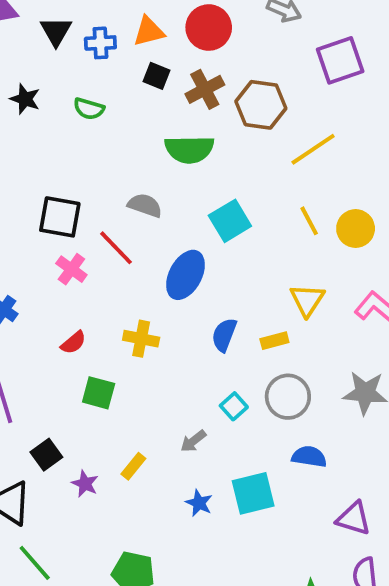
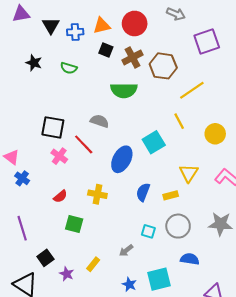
cyan square: (230, 221) -> (154, 142), moved
yellow line: (309, 221) -> (179, 121), moved
cyan square: (234, 406) -> (148, 231), turned -32

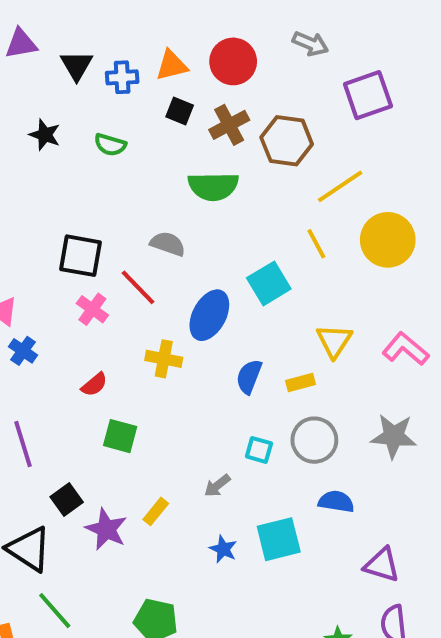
yellow circle: (215, 134) -> (388, 240), moved, size x1.4
yellow cross: (97, 194) -> (164, 359), moved
purple star: (67, 274) -> (106, 529), size x1.5

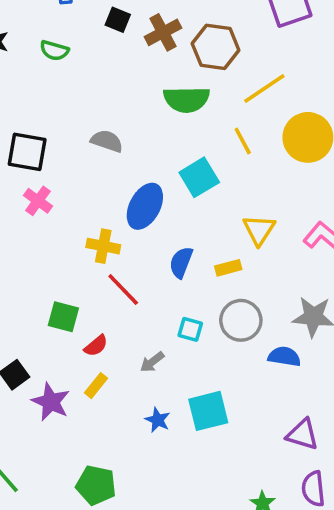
green semicircle: (213, 186) -> (187, 99), moved
red line: (138, 287) -> (123, 290), moved
red semicircle: (94, 385) -> (96, 346), moved
blue semicircle: (336, 502) -> (284, 357), moved

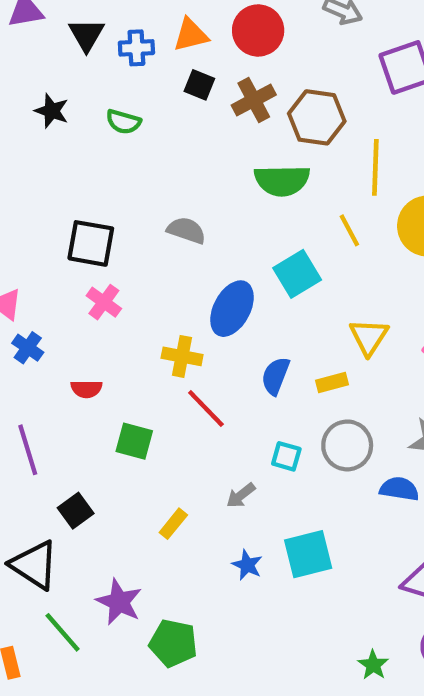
yellow line: (264, 89) -> (375, 167), turned -54
red semicircle: (96, 346) -> (86, 389), moved, turned 40
purple star: (51, 402) -> (119, 602), moved

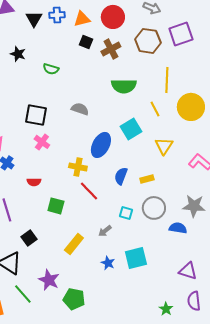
blue cross: (136, 48) -> (57, 15), moved
brown hexagon: (317, 117) -> (148, 41), moved
green semicircle: (123, 122) -> (51, 69), moved
yellow triangle: (369, 337) -> (164, 146), moved
yellow rectangle: (173, 524) -> (74, 244), size x1.5

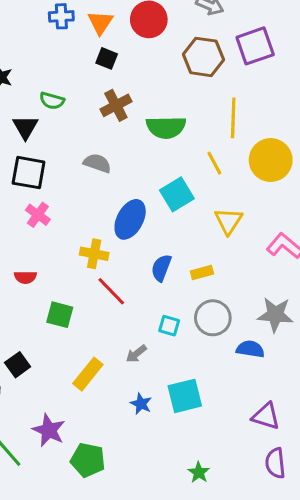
black triangle: (34, 19) -> (25, 127), moved
orange triangle: (82, 19) -> (100, 23), turned -42
brown cross: (111, 49) -> (116, 105), moved
green star: (166, 309) -> (199, 472), moved

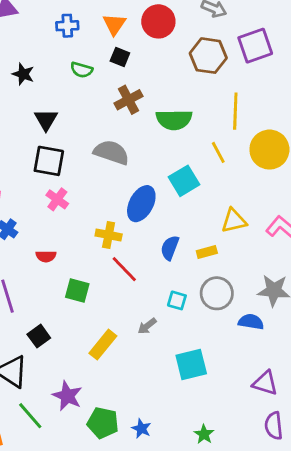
blue cross: (61, 16) -> (67, 26), moved
green semicircle: (52, 101) -> (82, 70), moved
gray semicircle: (97, 163) -> (111, 152), size x1.4
yellow triangle: (228, 221) -> (234, 221), moved, turned 44
blue star: (141, 404) -> (141, 429), moved

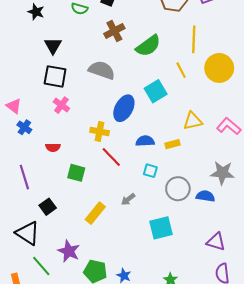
green semicircle: (174, 120) -> (148, 46), turned -35
blue semicircle: (170, 248) -> (145, 141), turned 66
gray circle: (217, 293) -> (178, 189), moved
cyan square: (177, 300) -> (150, 171), moved

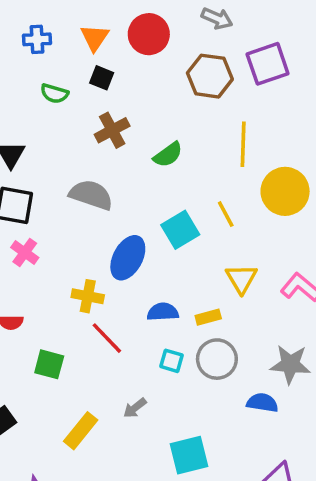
green semicircle: (148, 46) -> (168, 155), size x0.7
yellow line: (181, 70) -> (226, 214), moved
yellow triangle: (193, 121) -> (241, 279), turned -48
gray circle: (178, 189) -> (217, 359), moved

